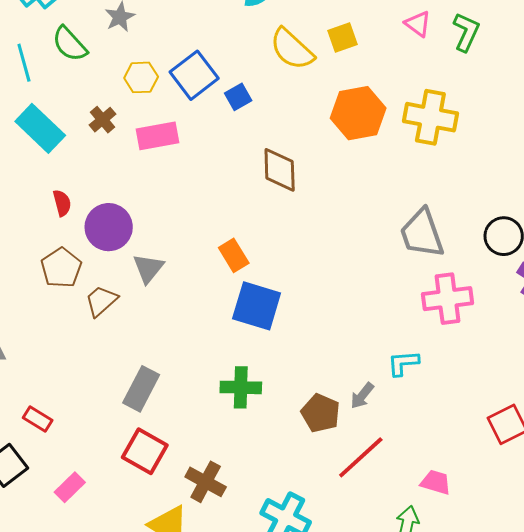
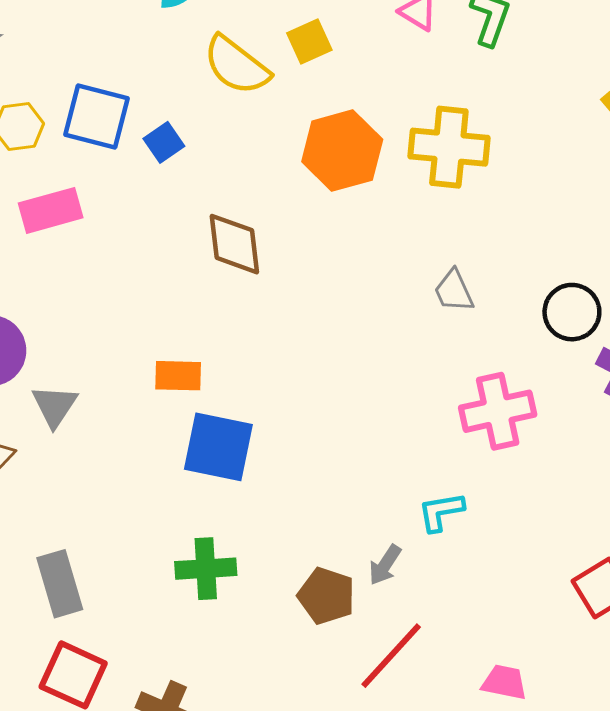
blue square: (194, 75) -> (96, 116), turned -33
gray trapezoid: (422, 233) -> (454, 291), moved, size x0.6
orange rectangle: (234, 255) -> (178, 376), turned -52
gray rectangle: (141, 389) -> (60, 584), turned -39

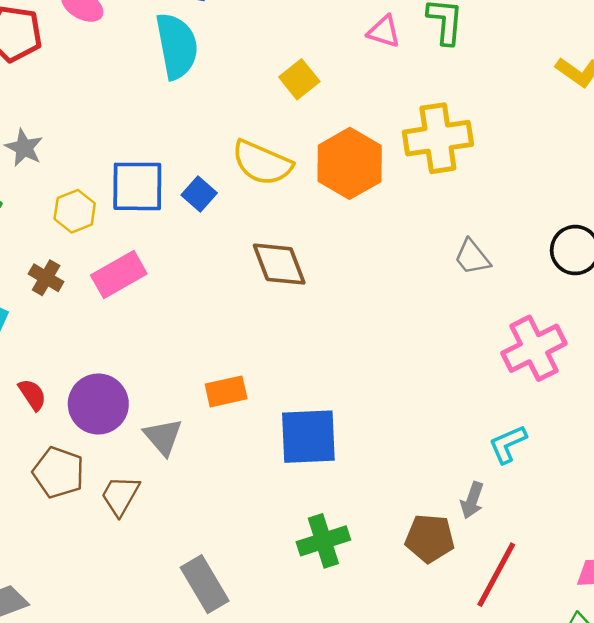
yellow semicircle: (237, 65) -> (262, 163), moved
orange rectangle: (178, 376) -> (226, 391), moved

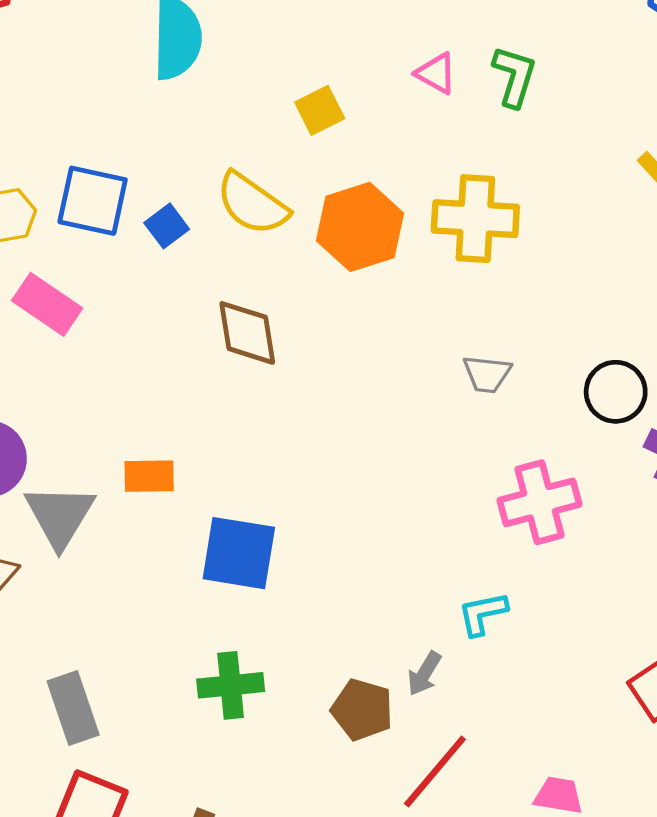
gray trapezoid: (472, 257) -> (487, 374), turned -57
pink rectangle: (119, 274) -> (47, 304), turned 52
gray triangle: (163, 437) -> (60, 516), size x1.4

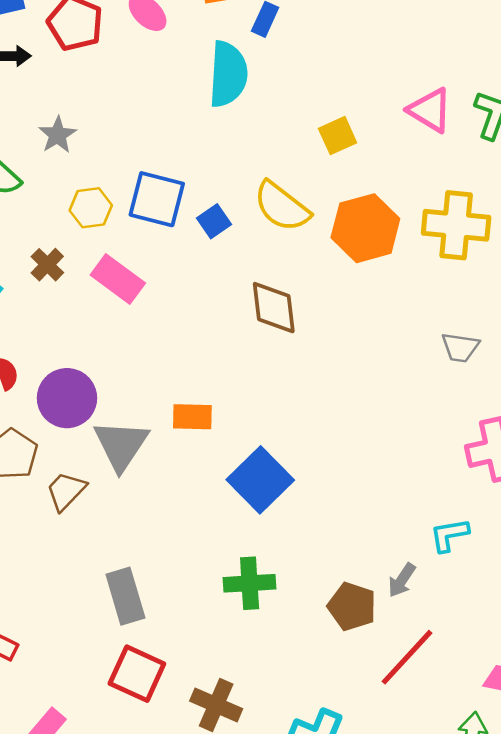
pink triangle: (436, 73) -> (430, 110), size x1.4
blue square: (239, 553) -> (260, 480), turned 34

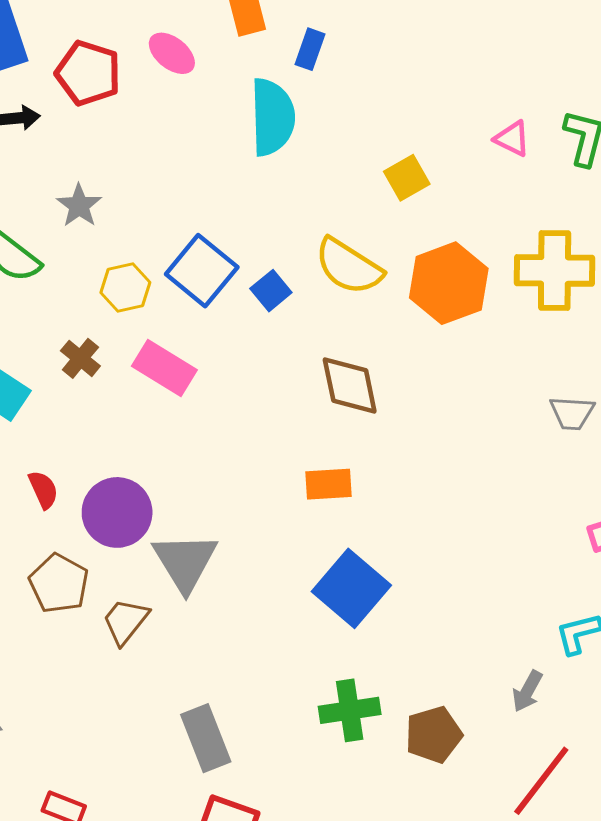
pink triangle: (430, 110) -> (512, 139), size x0.7
blue square: (157, 199) -> (202, 271), turned 30
orange rectangle: (192, 417) -> (329, 484), moved
brown pentagon: (352, 606) -> (434, 735), moved, turned -30

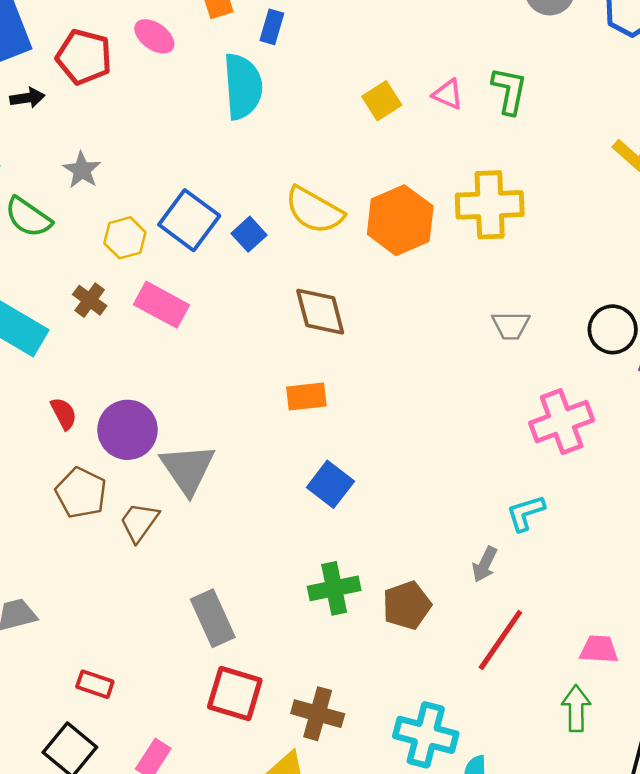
yellow square: (407, 178) -> (382, 101), moved
blue square: (351, 588) -> (330, 484), size x0.7

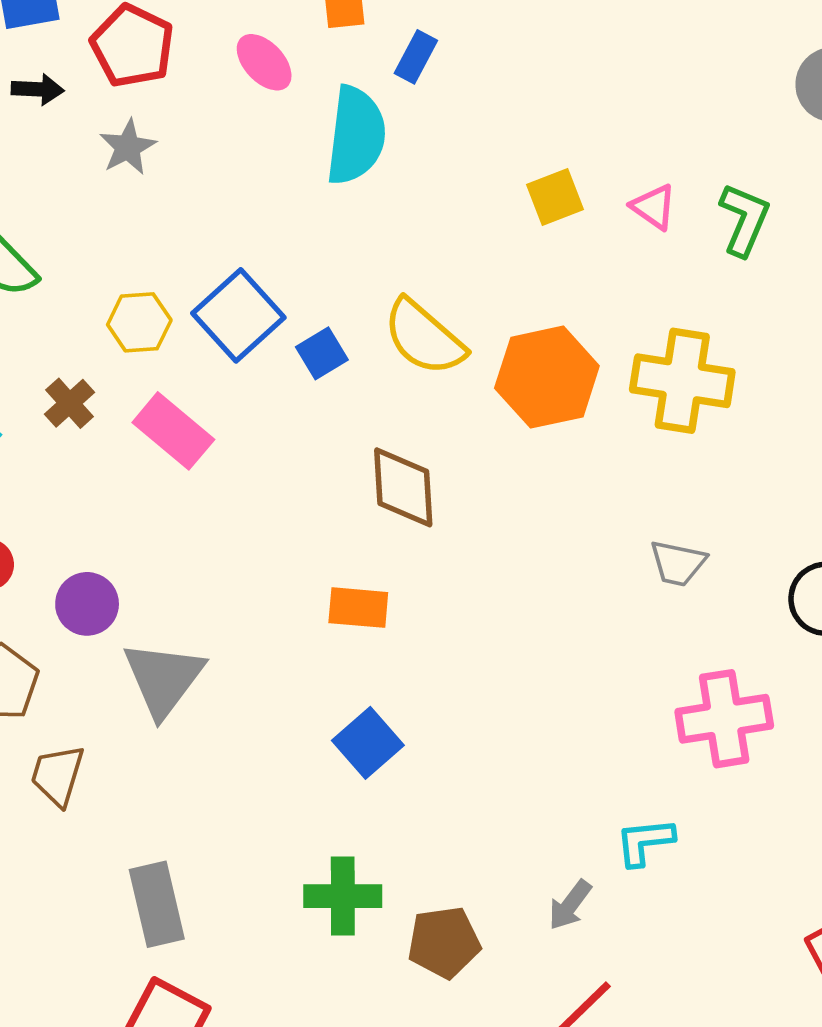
pink ellipse: (154, 36) -> (264, 62), moved
gray star: (82, 170) -> (128, 147), moved
purple circle: (127, 430) -> (87, 604), size x0.7
brown trapezoid: (139, 522) -> (58, 775), moved, turned -30

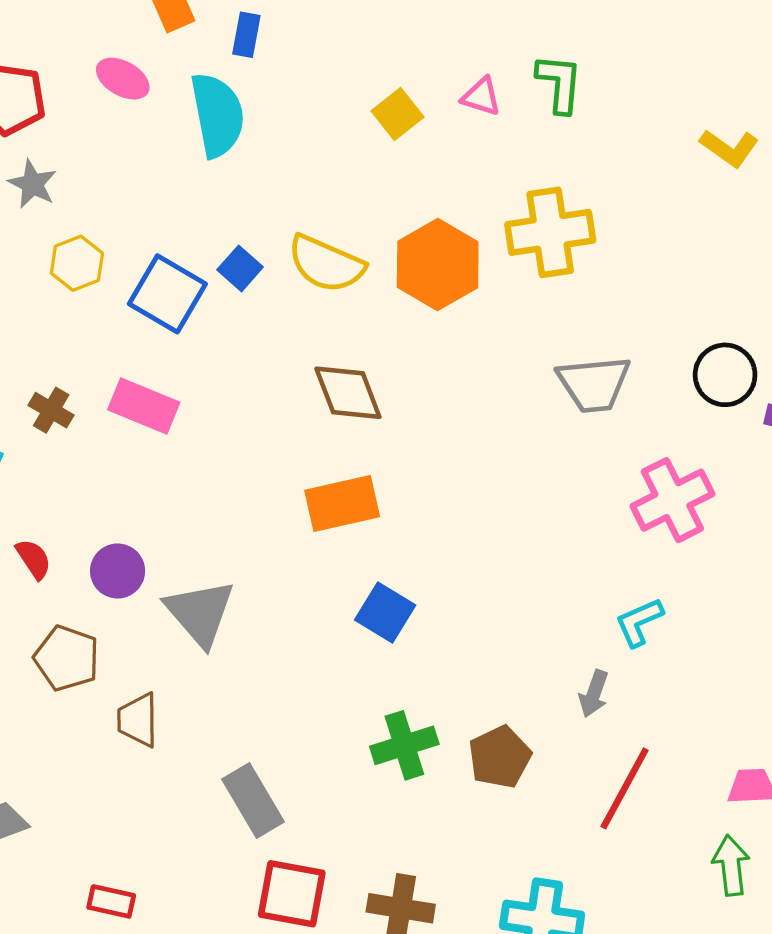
yellow hexagon: (139, 322) -> (77, 263), moved
blue square: (322, 353) -> (240, 268), moved
gray trapezoid: (678, 563) -> (594, 384), size x1.5
orange rectangle: (358, 608) -> (342, 504), size x1.4

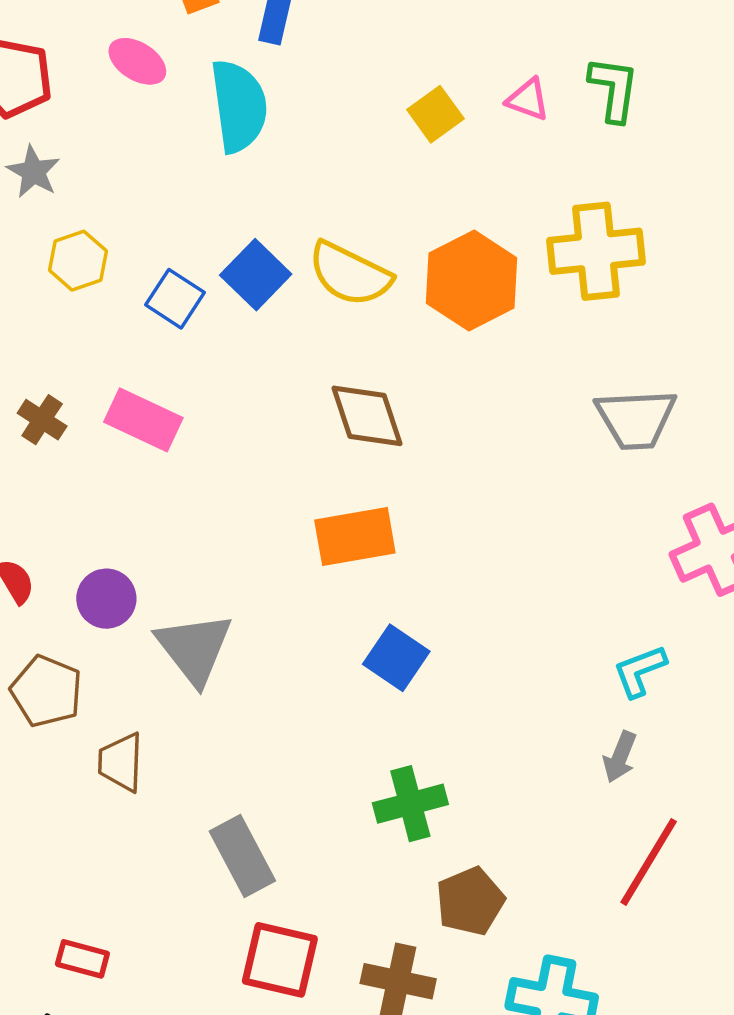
blue square: (240, 268) -> (256, 275), size x1.4
blue square: (167, 294) -> (175, 299), size x0.7
cyan L-shape: (639, 622) -> (640, 671), moved
brown pentagon: (500, 757) -> (470, 901), moved

